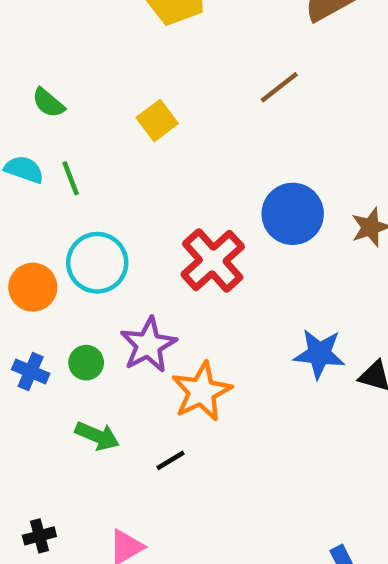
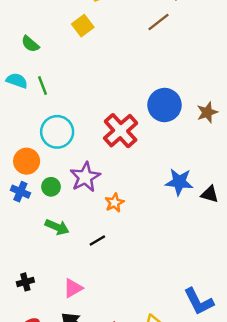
brown line: (279, 87) -> (158, 22), moved
yellow square: (157, 121) -> (83, 26), moved
orange circle: (33, 287) -> (27, 161), moved
orange star: (202, 392) -> (114, 203), size x0.6

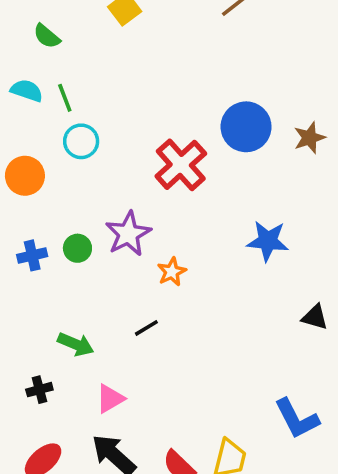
cyan circle: (57, 132) -> (81, 141), moved, size x0.7
orange circle: (27, 161) -> (25, 176), moved
blue cross: (20, 192) -> (32, 255), turned -36
black triangle: (210, 194) -> (315, 317), moved
green arrow: (57, 227) -> (76, 344), moved

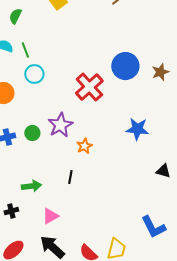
green semicircle: (47, 36) -> (15, 16), turned 77
black line: (146, 328) -> (70, 177), turned -48
green arrow: (76, 344) -> (31, 186), turned -30

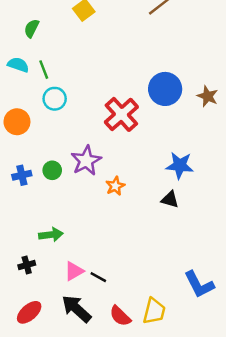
brown star: (160, 72) -> (208, 96), turned -30
black triangle: (163, 171) -> (170, 199), moved
black line: (70, 177) -> (98, 277), moved, turned -72

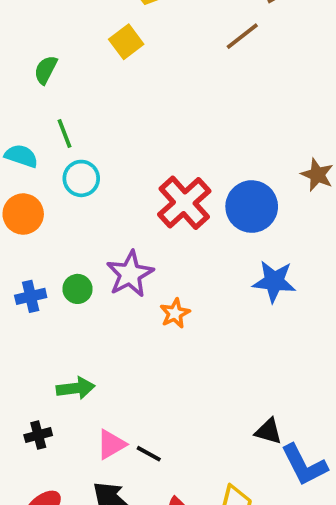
cyan semicircle: (18, 65) -> (21, 156), moved
blue circle: (165, 89) -> (252, 207), moved
black triangle: (170, 199) -> (269, 431), moved

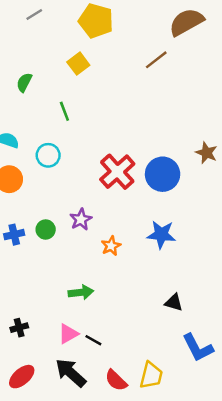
green line: (64, 133) -> (64, 111), moved
purple star: (130, 274) -> (81, 219), size x0.7
blue star: (274, 281) -> (161, 235), moved
green arrow: (76, 388) -> (81, 292), moved
black triangle: (269, 431) -> (174, 302), moved

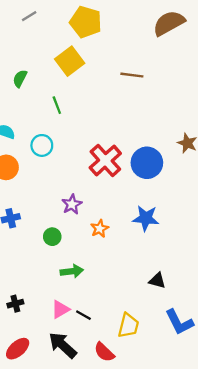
brown line: (156, 60) -> (132, 75), moved, turned 45
yellow square: (78, 64) -> (70, 61), size x1.4
green circle: (46, 229) -> (52, 237), moved
yellow trapezoid: (151, 375) -> (128, 326), moved

